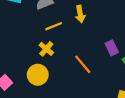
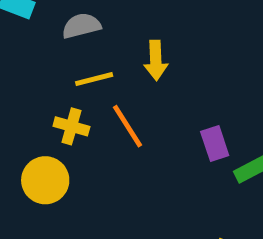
yellow cross: (46, 49) -> (71, 126), turned -32
orange line: (83, 64) -> (128, 126), moved

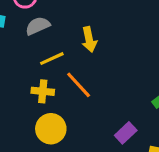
purple rectangle: (215, 143) -> (126, 133), moved, turned 75
yellow circle: (45, 180) -> (51, 129), moved

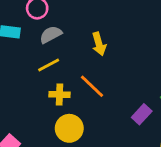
yellow line: (52, 59) -> (49, 65), moved
purple rectangle: (126, 133) -> (142, 114), moved

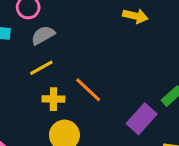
yellow arrow: (99, 44) -> (135, 16), moved, turned -60
purple rectangle: (142, 114) -> (142, 119), size x1.4

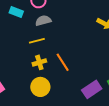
yellow cross: (53, 99) -> (39, 62), turned -32

